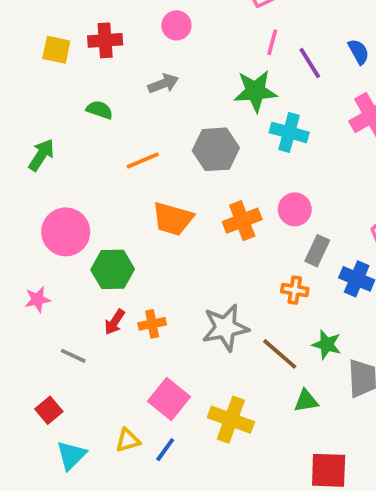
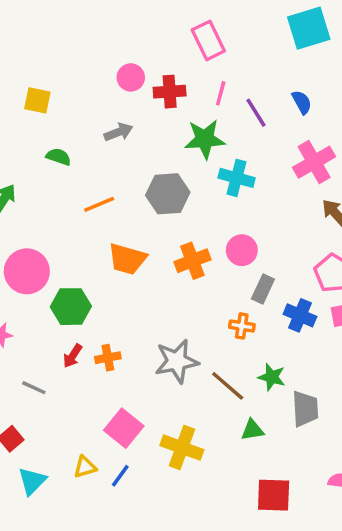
red cross: (105, 40) -> (170, 92), moved
yellow square: (56, 50) -> (37, 100), moved

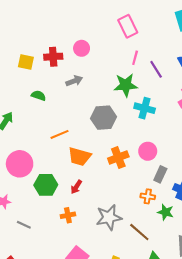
red cross: (170, 92) -> (53, 57), moved
orange line: (99, 204) -> (59, 134), moved
red arrow: (73, 356) -> (76, 187), moved
green star: (272, 377) -> (166, 212), moved
gray line: (34, 388) -> (24, 225), moved

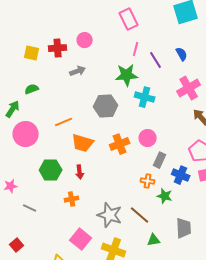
green semicircle: (38, 96) -> (32, 89), moved, turned -40
pink circle: (20, 164) -> (26, 134), moved
red arrow: (76, 187) -> (80, 172), turned -40
gray star: (109, 217) -> (110, 215), moved, turned 30

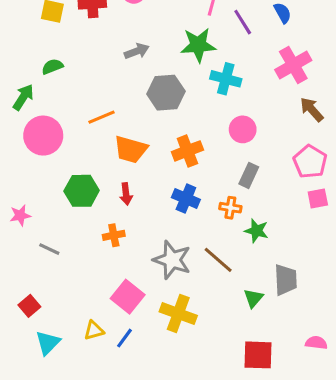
gray arrow: (78, 71) -> (137, 51), moved
pink circle: (148, 138) -> (243, 129), moved
blue cross: (181, 175) -> (186, 198), moved
green triangle: (154, 240) -> (253, 298), moved, turned -40

